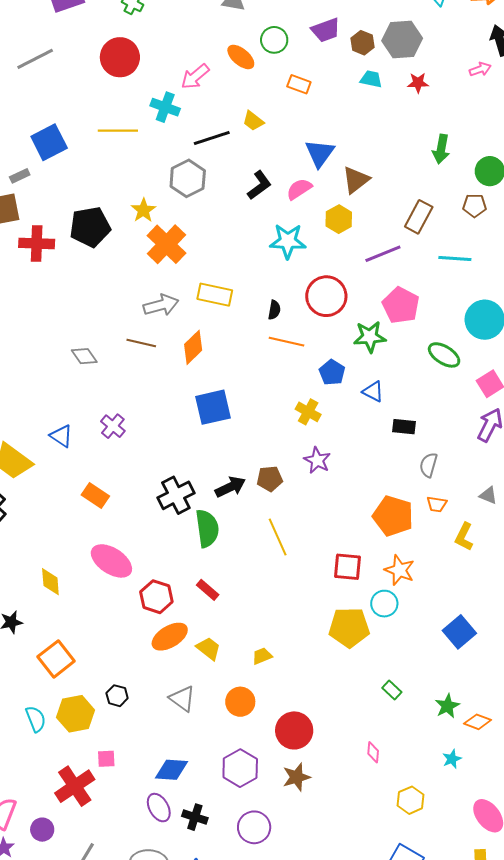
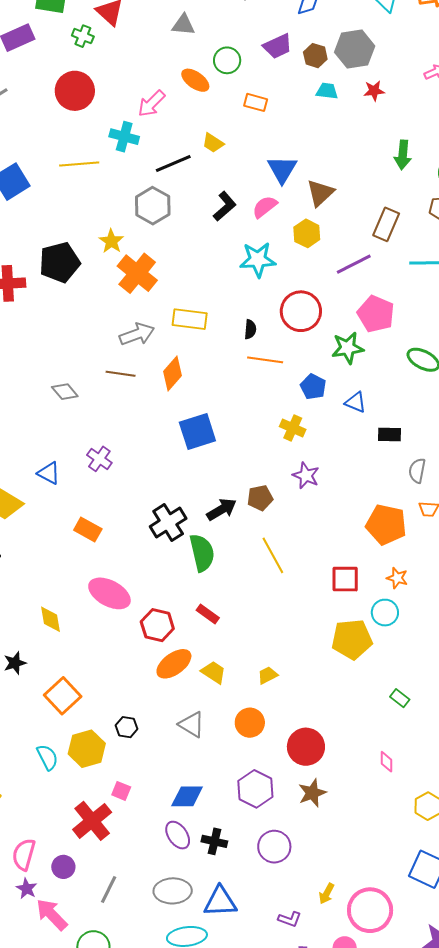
orange star: (399, 570) -> (397, 578), size x0.7
pink square: (106, 759) -> (121, 791), turned 30

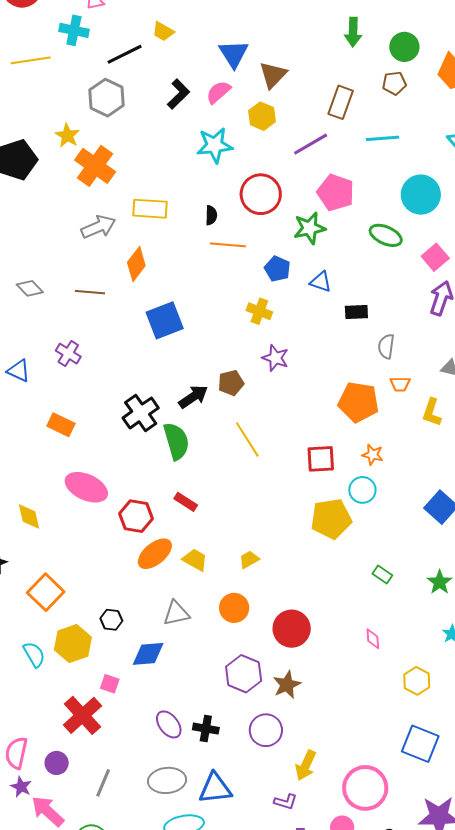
brown line: (121, 374) -> (90, 292), moved
gray triangle: (192, 724) -> (176, 613), turned -40
brown star: (312, 793) -> (287, 685), moved
blue diamond: (187, 796) -> (148, 654), moved
yellow arrow: (327, 894) -> (306, 765), moved, size x1.4

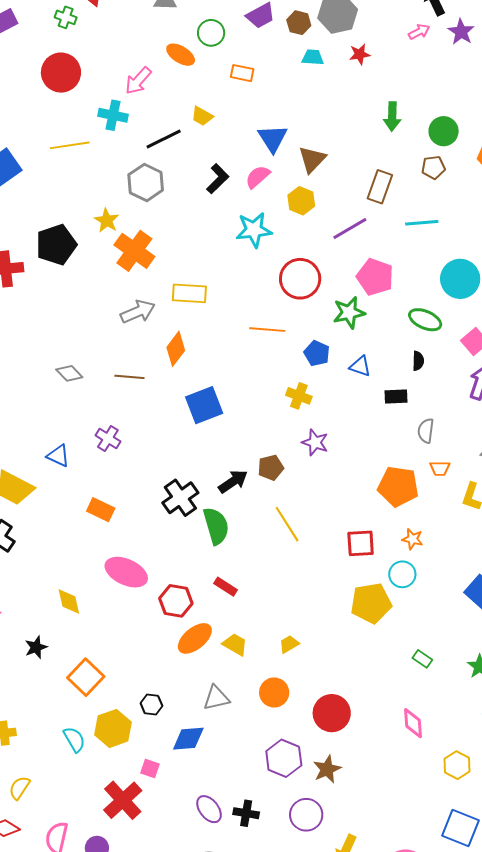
black semicircle: (211, 215) -> (418, 361), moved
pink diamond: (373, 639) -> (413, 723), size x1.4

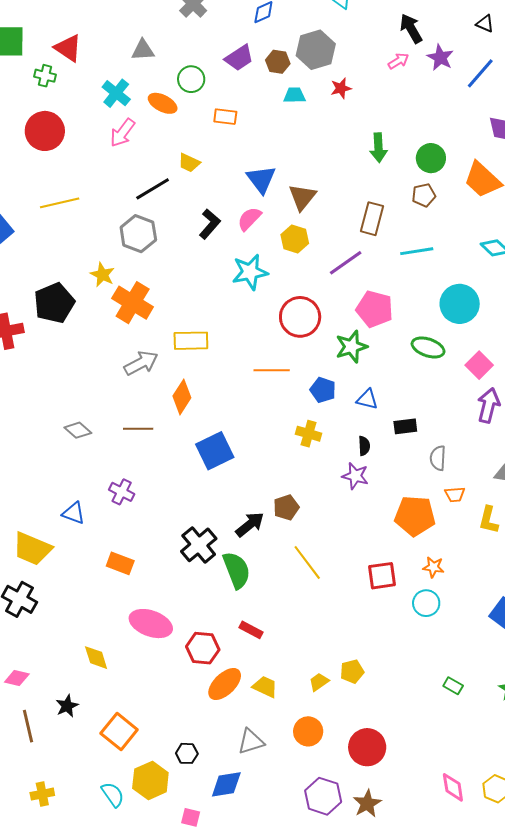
cyan cross: (113, 115) -> (116, 93), moved, turned 32
black semicircle: (418, 361) -> (364, 446), moved
purple star: (315, 442) -> (355, 476), moved
yellow pentagon: (371, 603) -> (352, 671), moved, size x0.6
pink diamond: (413, 723) -> (453, 787), moved

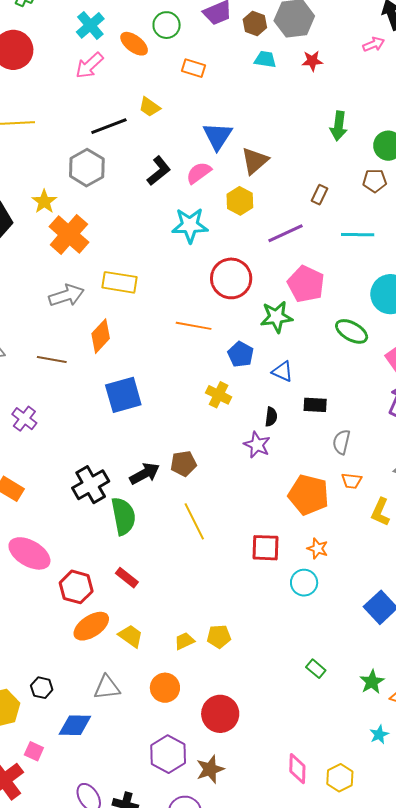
brown rectangle: (372, 219) -> (319, 195), size x0.6

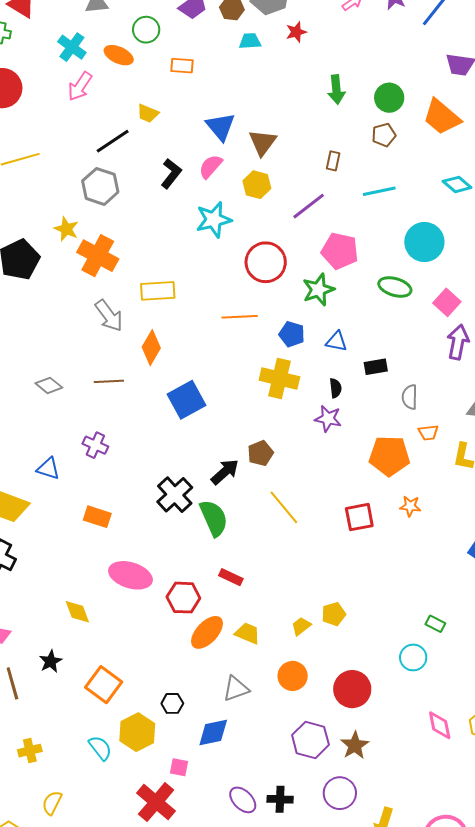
gray arrow: (66, 295) -> (109, 316), turned 84
yellow cross: (219, 395) -> (279, 379), size x1.5
cyan circle: (304, 583) -> (413, 657), moved

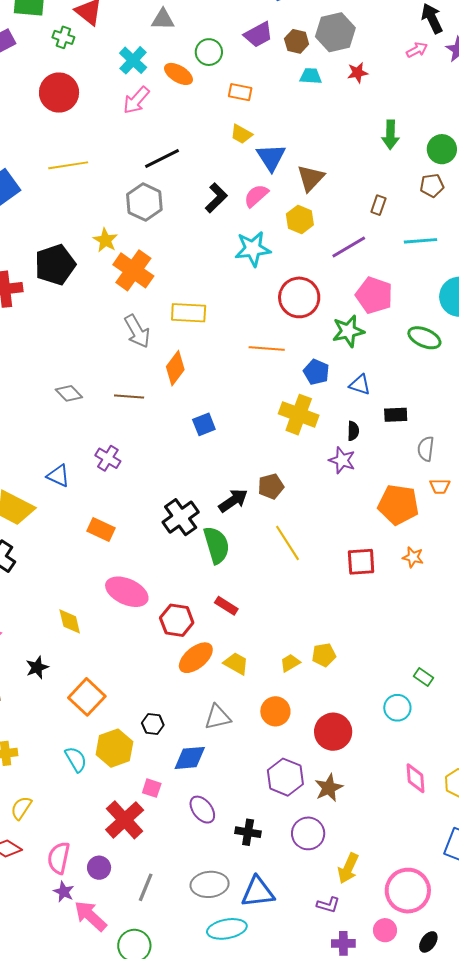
yellow trapezoid: (148, 113) -> (241, 134), moved
blue square: (187, 400) -> (204, 424), size x0.6
purple ellipse: (243, 800) -> (202, 810), moved

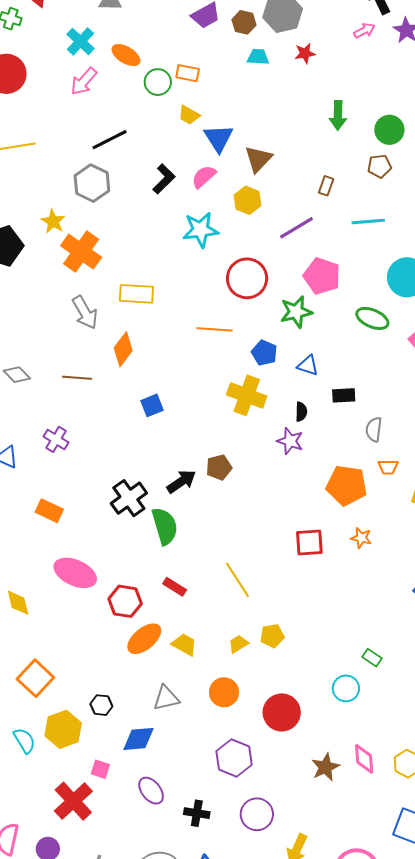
green circle: (209, 52) -> (158, 82), moved
yellow line: (287, 543) -> (237, 580), moved
brown star: (329, 788) -> (325, 767), moved

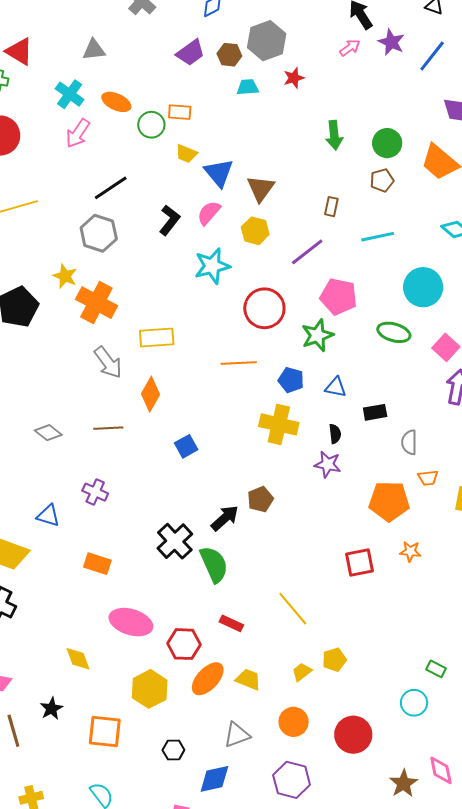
orange square: (35, 678) -> (105, 732), turned -30
yellow hexagon: (63, 729) -> (150, 689), moved
purple hexagon: (234, 758) -> (292, 780), moved

